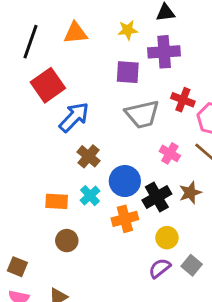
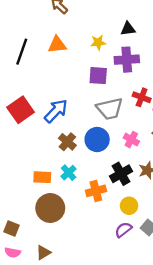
red square: (48, 85) -> (21, 110), moved
blue circle: (125, 181) -> (97, 140), moved
brown circle: (67, 241) -> (50, 208), size x1.6

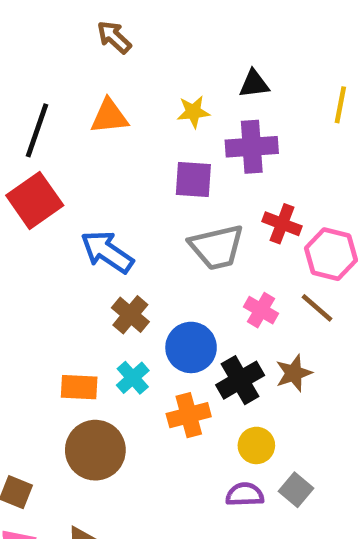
red square: (21, 110) -> (35, 200), moved
blue arrow: (56, 111) -> (107, 252), turned -100
blue circle: (97, 140) -> (191, 347), moved
purple semicircle: (123, 230) -> (245, 494), turned 36

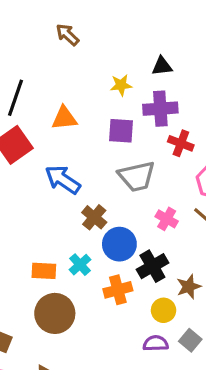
orange triangle: (109, 116) -> (64, 118), moved
red cross: (282, 224) -> (181, 143), moved
brown cross: (130, 315) -> (94, 217), moved
brown star: (294, 373) -> (189, 287), moved

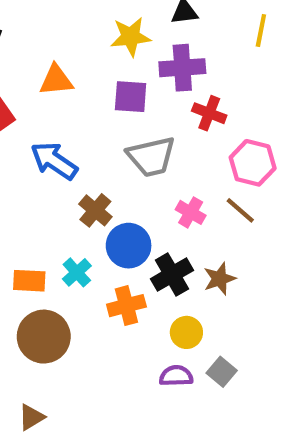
yellow star: (121, 85) -> (131, 37), size x1.4
brown star: (189, 287) -> (220, 279), moved

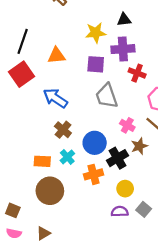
gray trapezoid: (151, 157) -> (107, 96), turned 84
brown cross: (95, 210) -> (63, 130), moved
brown star: (220, 279) -> (139, 146), moved

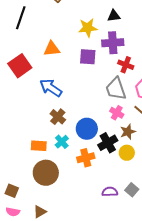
black line: (23, 41) -> (21, 18), moved
gray trapezoid: (107, 96) -> (116, 89), moved
yellow circle: (125, 189) -> (127, 153), moved

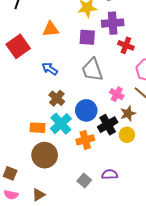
blue arrow: (51, 88) -> (50, 69), size x0.7
gray trapezoid: (116, 89) -> (92, 70), moved
cyan cross: (62, 142) -> (61, 124), size x1.5
gray square: (132, 190) -> (84, 181), moved

